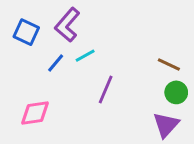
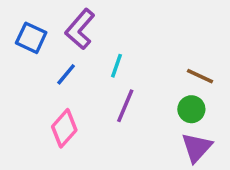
cyan line: (85, 56) -> (117, 66), moved, turned -42
green circle: (176, 92) -> (191, 109), moved
pink diamond: (35, 113) -> (64, 128), moved, turned -40

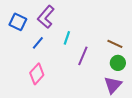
purple line: (125, 106) -> (83, 56), moved
green circle: (191, 109) -> (118, 63), moved

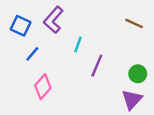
blue line: (38, 43) -> (32, 54), moved
brown line: (115, 44) -> (134, 23), moved

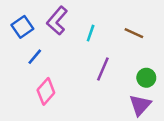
brown line: (134, 23) -> (134, 33), moved
blue square: (21, 26) -> (22, 27), turned 30
cyan line: (78, 45) -> (91, 33), moved

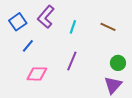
purple line: (103, 69) -> (72, 61), moved
pink diamond: (46, 91) -> (37, 74), turned 50

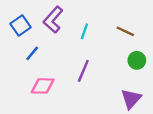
green circle: (118, 63) -> (137, 60), moved

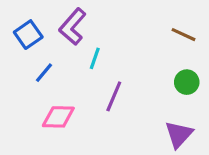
cyan line: (84, 31) -> (95, 58), moved
brown line: (125, 31) -> (184, 35), moved

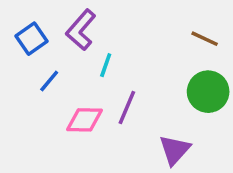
green circle: (187, 82) -> (208, 92), size x1.5
pink diamond: (58, 117) -> (84, 120), moved
purple triangle: (179, 134) -> (175, 150), moved

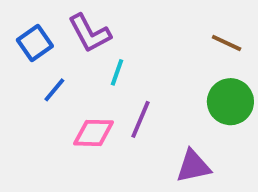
purple L-shape: (81, 30) -> (90, 33), turned -69
purple triangle: (175, 150) -> (193, 166), turned 36

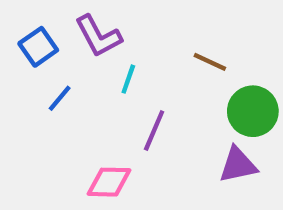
brown line: (227, 43) -> (210, 62), moved
pink diamond: (94, 133) -> (109, 182), moved
purple triangle: (193, 166) -> (238, 165), moved

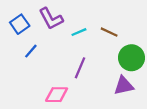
cyan line: (128, 79) -> (79, 32), moved, turned 48

